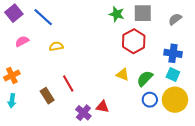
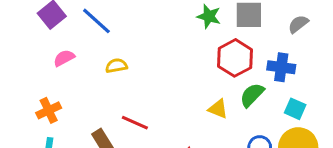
blue cross: (173, 53) -> (281, 67), moved
green semicircle: (145, 79) -> (252, 95), moved
red line: (68, 84) -> (135, 123), turned -36

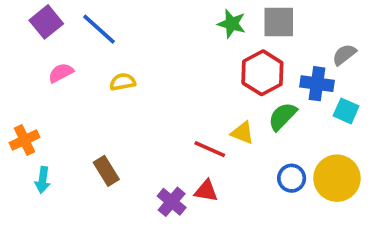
gray semicircle: (298, 24) -> (344, 55), moved
cyan square: (295, 109) -> (346, 111), moved
orange cross: (49, 110) -> (24, 140), moved
red line: (135, 123) -> (210, 149), moved

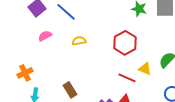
red hexagon: (262, 73) -> (125, 43), moved

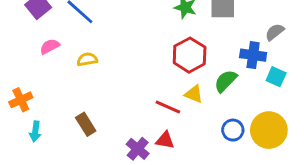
yellow semicircle: (79, 41) -> (87, 59), moved
red hexagon: (125, 43) -> (190, 55), moved

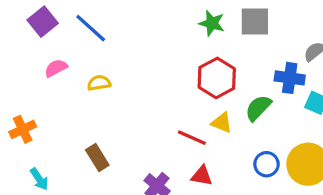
cyan arrow: (35, 131) -> (39, 179), moved, turned -42
red triangle: (165, 140) -> (202, 176), moved

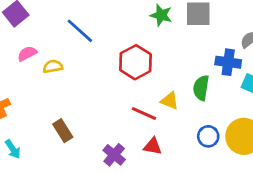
blue line: (91, 28) -> (80, 31), moved
red hexagon: (217, 78) -> (135, 62), moved
yellow semicircle: (99, 83) -> (53, 66), moved
green semicircle: (258, 108) -> (201, 88), turned -35

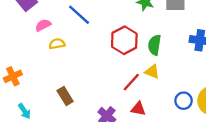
pink semicircle: (27, 54) -> (43, 25), moved
green semicircle: (201, 88) -> (154, 45), moved
red line: (144, 114) -> (131, 82), turned -72

